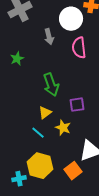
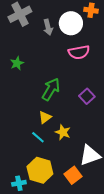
gray arrow: (49, 37) -> (48, 27), moved
pink semicircle: (79, 48) -> (79, 52), turned -95
green arrow: (51, 85) -> (51, 89), turned -130
purple square: (77, 105) -> (87, 96), moved, turned -35

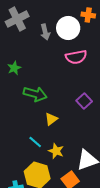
green arrow: (51, 89) -> (35, 94), moved, turned 75
yellow triangle: (45, 117) -> (51, 119), moved
yellow star: (63, 132) -> (56, 151), moved

